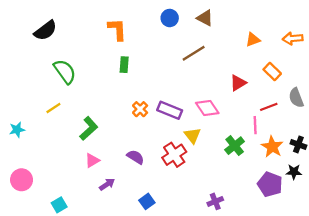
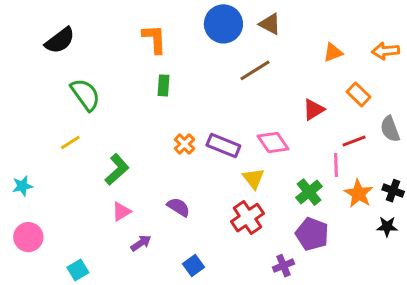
blue circle: (170, 18) -> (223, 24), size x1.6
cyan star: (17, 130) -> (22, 186), moved
red cross: (174, 155) -> (247, 218), moved
purple pentagon: (270, 184) -> (312, 234), moved

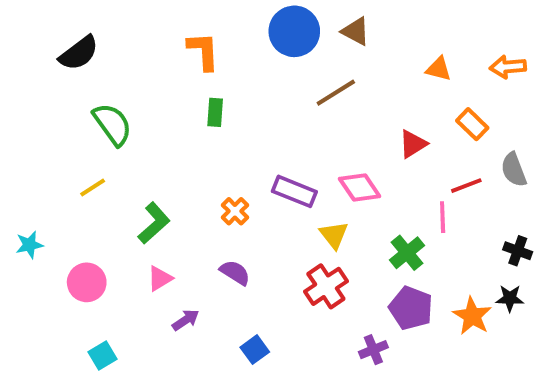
orange triangle: (333, 52) -> (439, 69), turned 35
orange cross: (184, 144) -> (235, 211), moved
orange star: (359, 194) -> (472, 316), moved
pink circle: (28, 237) -> (87, 282), moved

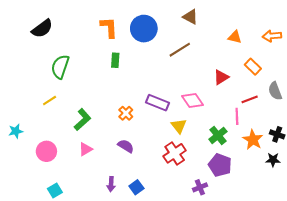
blue circle: (294, 31) -> (144, 29), moved
green semicircle: (112, 124) -> (60, 67), turned -125
orange star: (472, 316) -> (253, 140), moved
purple arrow: (186, 320) -> (111, 184), moved, turned 128

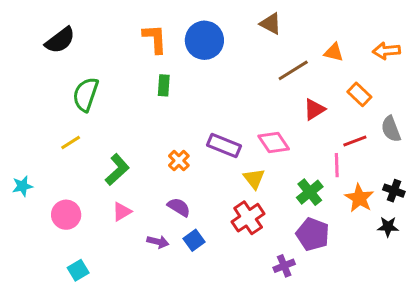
brown line: (180, 50) -> (293, 70), moved
purple arrow: (111, 184) -> (158, 242), moved, turned -80
blue square: (136, 187) -> (194, 240), moved

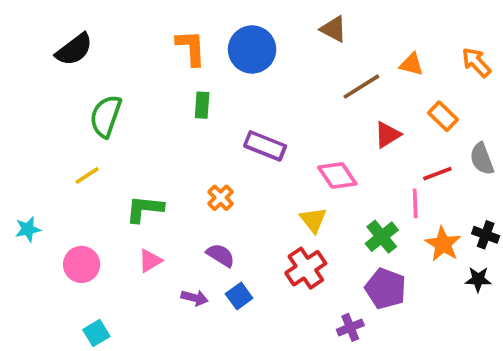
orange arrow: (386, 51) -> (476, 62), turned 52
purple rectangle: (224, 146) -> (265, 146), moved
green L-shape: (117, 170) -> (145, 209), turned -132

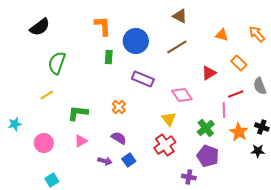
blue circle: (252, 49) -> (136, 41), moved
brown line: (361, 87) -> (177, 47), moved
purple cross: (350, 327) -> (189, 177), turned 32

